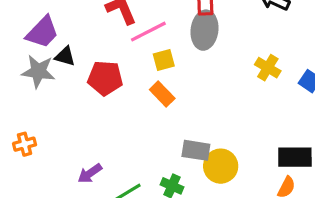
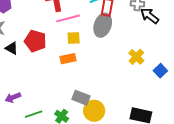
black triangle: (65, 56) -> (12, 48), moved
orange rectangle: (162, 94) -> (68, 59), turned -70

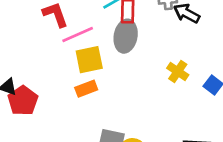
yellow square: (74, 38) -> (89, 60), size x1.5
red pentagon: (35, 41) -> (23, 101), moved, turned 30

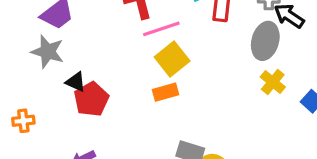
gray ellipse: (126, 36) -> (265, 41), moved
yellow square: (89, 60) -> (172, 59), turned -32

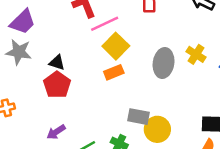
gray ellipse: (265, 41) -> (164, 63), moved
black triangle: (76, 82) -> (57, 63), moved

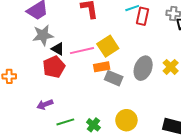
pink line: (105, 24) -> (82, 51), moved
gray star: (19, 52) -> (43, 35), moved, turned -30
gray rectangle: (139, 117) -> (114, 78), moved

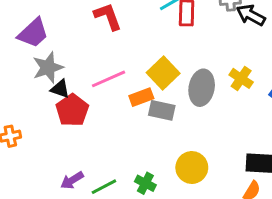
yellow square: (108, 46) -> (163, 73), moved
black triangle: (58, 49) -> (60, 89), moved
purple arrow: (45, 104) -> (72, 180), moved

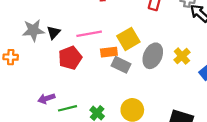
gray star: (48, 68) -> (33, 30), moved
black triangle: (60, 89) -> (54, 32), turned 40
red pentagon: (72, 110) -> (70, 58), moved

